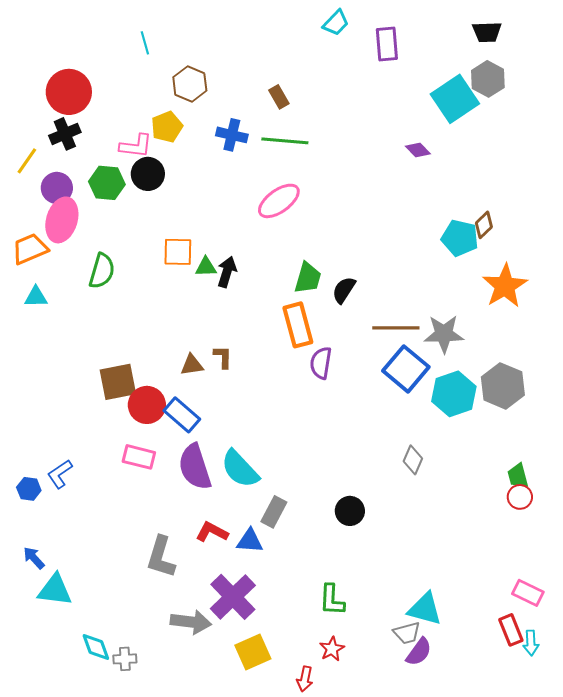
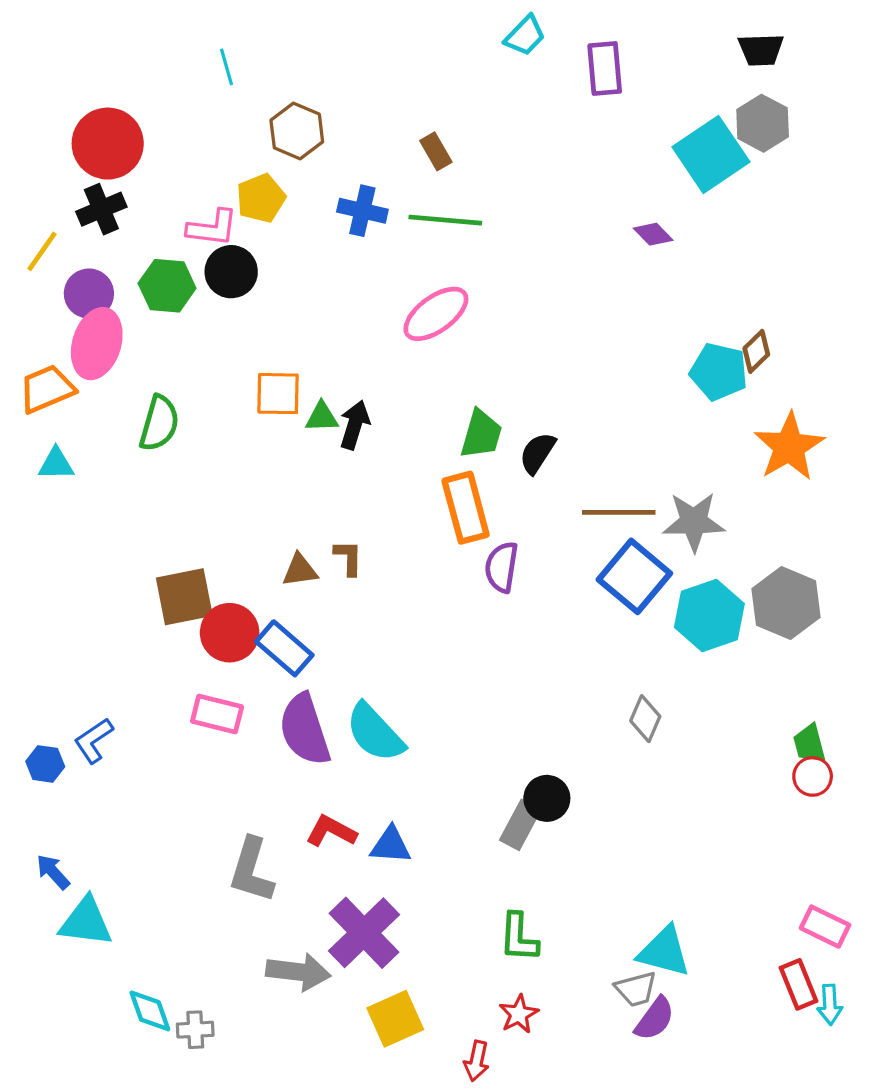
gray rectangle: (274, 512) -> (520, 825), moved

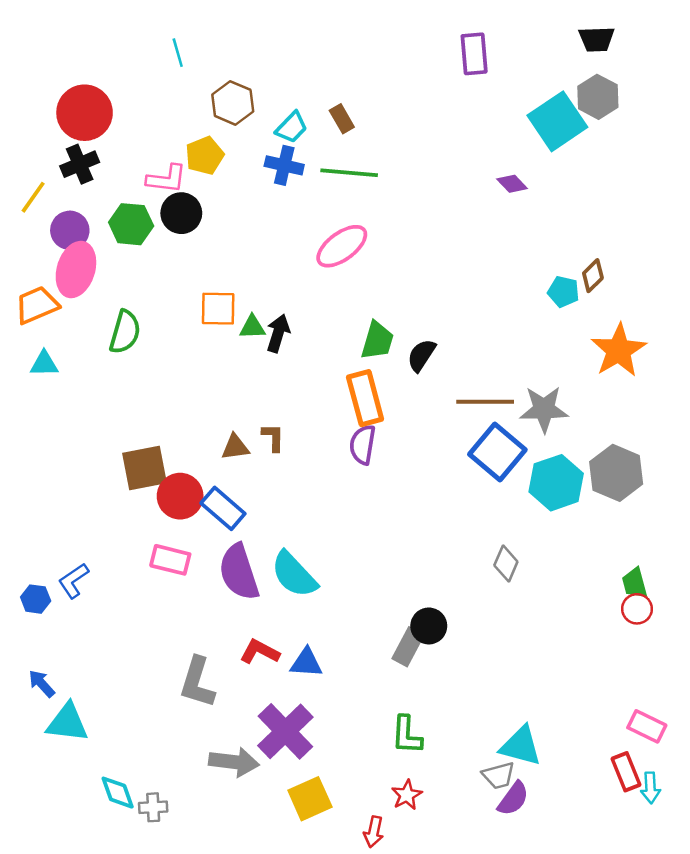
cyan trapezoid: (525, 36) -> (292, 127), moved
cyan pentagon: (719, 372) -> (564, 292), size x0.7
purple semicircle: (502, 567) -> (363, 445), moved

